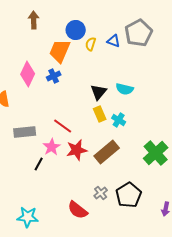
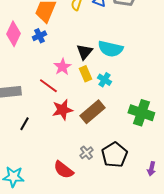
cyan semicircle: (125, 89) -> (110, 49), size x1.4
pink star: (52, 147) -> (62, 67), moved
green cross: (156, 153) -> (141, 113), turned -30

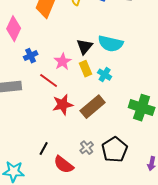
blue cross: (39, 36) -> (31, 56), moved
black line: (24, 124) -> (44, 149), moved

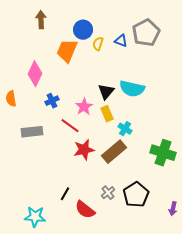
cyan cross: (105, 75) -> (125, 129), moved

